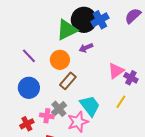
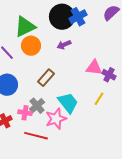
green triangle: (67, 30) -> (25, 27), moved
orange circle: (60, 60) -> (31, 46), moved
pink triangle: (116, 71) -> (94, 68), turned 42

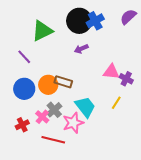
orange circle: (31, 46) -> (48, 85), moved
brown rectangle: (46, 78) -> (63, 82), turned 66
pink cross: (25, 113) -> (42, 117), turned 32

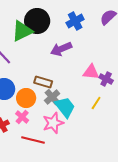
black circle: (79, 21) -> (37, 21), moved
purple arrow: (81, 49) -> (61, 49), size x1.5
orange circle: (48, 85) -> (26, 98), moved
gray cross: (54, 110) -> (52, 97), moved

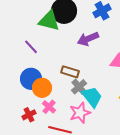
green triangle: (22, 31) -> (49, 21), turned 40
orange circle: (26, 98) -> (42, 88), moved

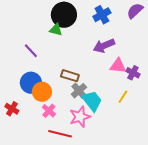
green triangle: (49, 21) -> (56, 30), moved, size x0.6
purple arrow: (88, 39) -> (104, 46), moved
red cross: (29, 115) -> (12, 109), moved, turned -32

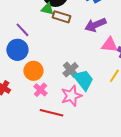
brown rectangle: (70, 76) -> (61, 17), moved
blue circle: (31, 83) -> (17, 50), moved

